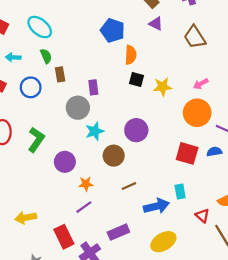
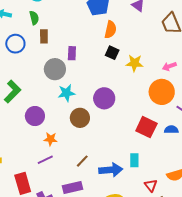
brown line: (129, 186) -> (82, 161), moved, turned -32

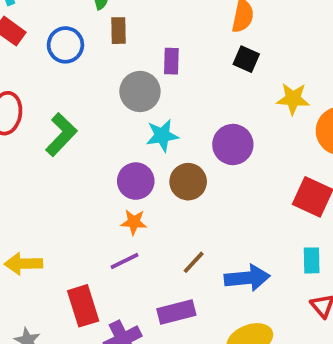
yellow star: (134, 63) -> (293, 99), moved
purple circle: (35, 116) -> (136, 181), moved
cyan rectangle: (134, 160) -> (312, 260), moved

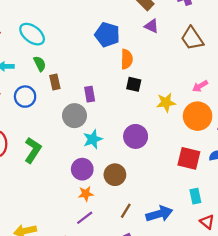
brown circle: (188, 182) -> (115, 175), moved

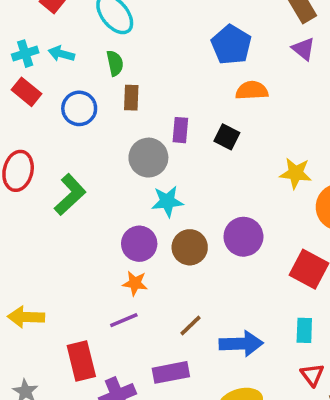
orange semicircle: (127, 59) -> (252, 91), turned -108
black square: (134, 84) -> (227, 137), moved
purple circle: (136, 136) -> (243, 237), moved
brown circle: (115, 175) -> (190, 247), moved

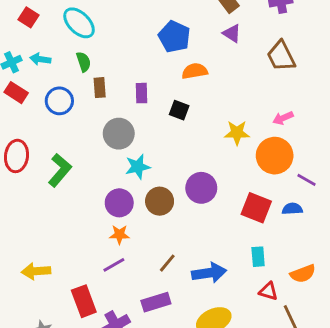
purple rectangle: (180, 130) -> (142, 93), moved
red triangle: (312, 375) -> (268, 291), turned -30

